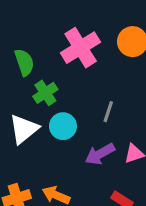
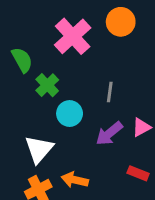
white triangle: (24, 129) -> (39, 149), moved

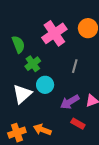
gray line: (110, 92) -> (75, 66), moved
white triangle: (39, 149) -> (22, 94), moved
red rectangle: (138, 173) -> (78, 124), moved

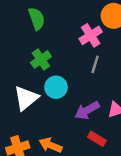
pink cross: (54, 33) -> (91, 35), moved, size x0.7
green semicircle: (18, 44) -> (37, 19), moved

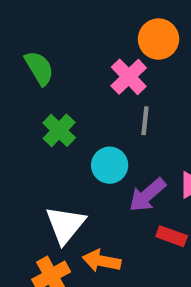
cyan circle: (56, 87) -> (110, 165), moved
white triangle: (26, 98) -> (65, 225), moved

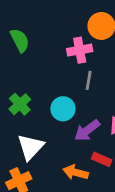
pink cross: (129, 77) -> (80, 50), turned 30
green cross: (59, 130) -> (20, 104), moved
orange arrow: (101, 261) -> (76, 172), moved

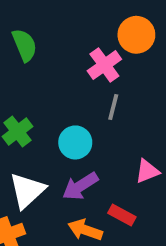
pink cross: (80, 50) -> (104, 65), turned -30
purple arrow: (87, 130) -> (80, 186), moved

